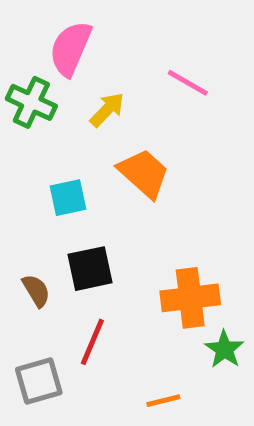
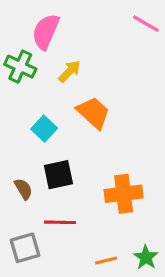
pink line: (188, 83) -> (146, 24), moved
cyan square: (68, 198) -> (44, 129), turned -35
red line: (92, 342) -> (60, 222), turned 68
green star: (224, 349) -> (146, 257), moved

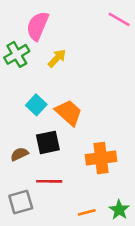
green cross: (20, 67) -> (17, 54), turned 35
orange trapezoid: (93, 113) -> (69, 113), moved
brown semicircle: (23, 189) -> (19, 154), turned -84

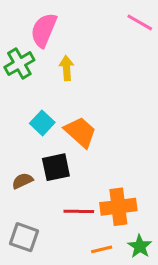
yellow arrow: (57, 58) -> (67, 68), turned -48
orange cross: (101, 158) -> (118, 207), moved
red line: (49, 181) -> (79, 211), moved
gray square: (21, 202) -> (24, 237), turned 35

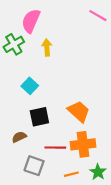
orange trapezoid: (80, 132) -> (79, 111), moved
brown semicircle: (22, 181) -> (19, 137), moved
gray square: (24, 237) -> (34, 166), moved

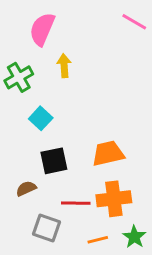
green cross: (14, 44) -> (19, 77), moved
orange trapezoid: (79, 111) -> (108, 153), turned -55

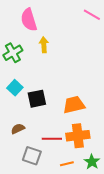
pink semicircle: (42, 29) -> (29, 20), turned -40
cyan square: (41, 118) -> (15, 88), moved
black square: (54, 161) -> (37, 99), moved

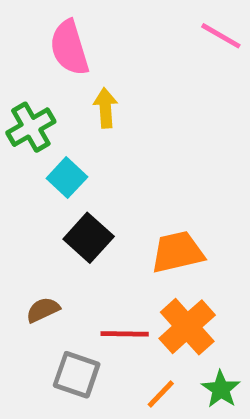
cyan square: (15, 88) -> (67, 178), moved
black square: (37, 99) -> (89, 238), turned -36
orange cross: (78, 136) -> (187, 327), turned -35
orange line: (67, 164) -> (161, 394), turned -32

